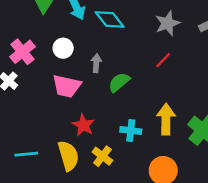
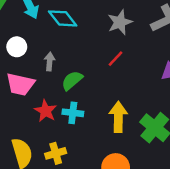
red star: (83, 125) -> (46, 111), moved
cyan cross: (131, 131) -> (73, 113), moved
yellow cross: (102, 156) -> (56, 153), turned 36

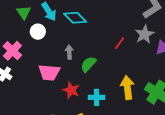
gray star: (120, 22) -> (144, 34), moved
white circle: (17, 47) -> (38, 32), moved
cyan cross: (73, 113) -> (97, 97), moved

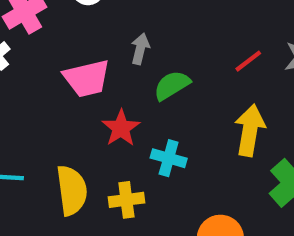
pink trapezoid: (49, 72) -> (87, 78), turned -35
yellow arrow: (127, 88) -> (250, 130), moved

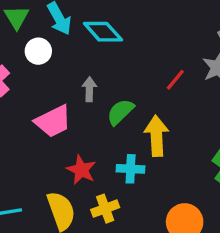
red star: (121, 128) -> (81, 170), moved
yellow arrow: (250, 130) -> (157, 136), moved

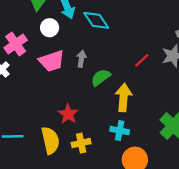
pink trapezoid: (53, 121) -> (52, 61), moved
cyan cross: (131, 169) -> (120, 131), moved

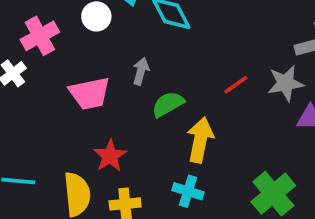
pink trapezoid: (52, 61) -> (90, 93), moved

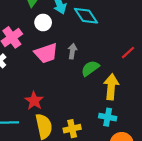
pink trapezoid: (90, 93) -> (46, 53), moved
red star: (110, 156) -> (34, 101), moved

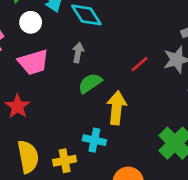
gray arrow: (72, 51) -> (78, 53), moved
red star: (34, 101) -> (18, 106), moved
cyan cross: (108, 117) -> (94, 140), moved

